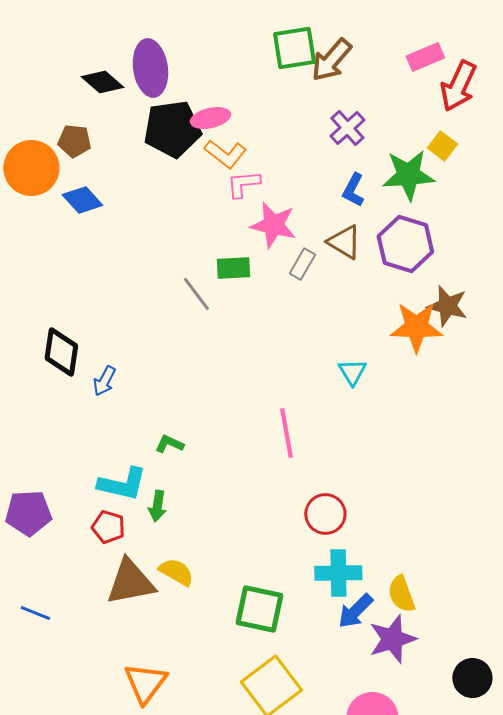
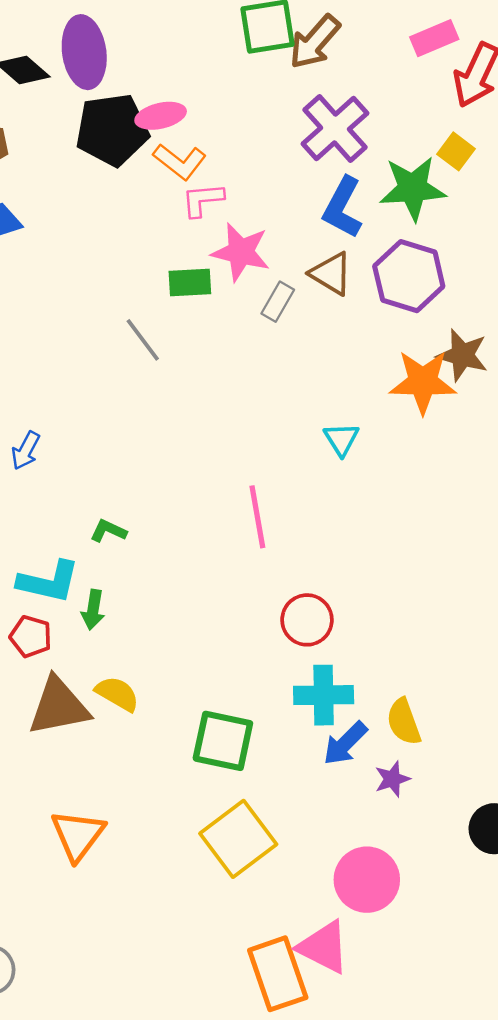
purple cross: (347, 128) -> (335, 129), size x1.5
blue L-shape: (353, 190) -> (343, 207), size x1.4
green rectangle: (233, 268) -> (190, 283), moved
purple star: (392, 639) -> (392, 779), size x0.6

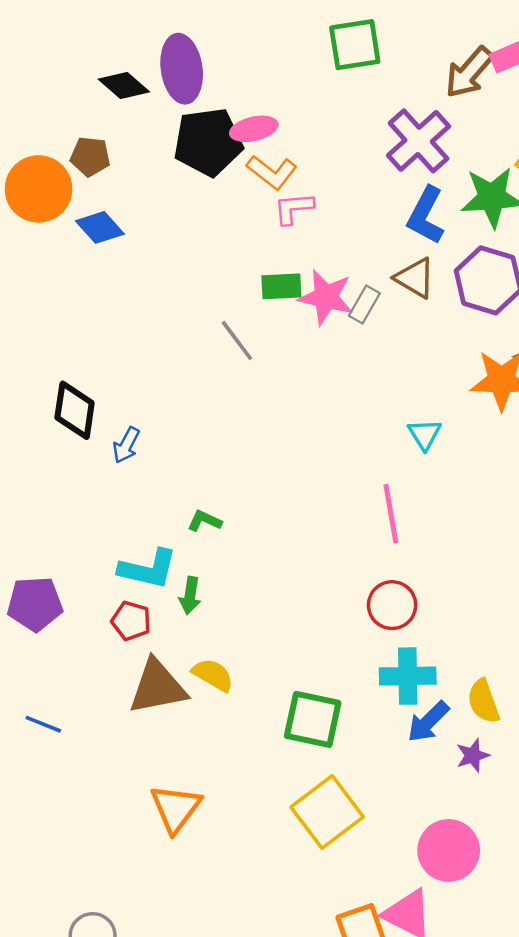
brown arrow: (315, 42) -> (469, 72), moved
pink star: (241, 252) -> (326, 297), moved
pink line: (257, 517) -> (391, 514), moved

